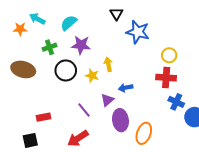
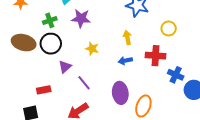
yellow arrow: (108, 64) -> (127, 38), moved
black circle: (66, 70) -> (51, 44), moved
red cross: (166, 78) -> (156, 56), moved
purple triangle: (107, 100) -> (65, 67), moved

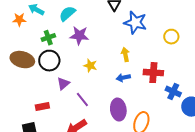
yellow circle: (169, 28) -> (171, 37), moved

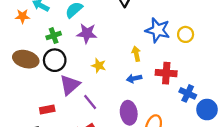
blue star: (135, 23) -> (158, 30), moved
purple triangle: (63, 84) -> (70, 85), size x1.5

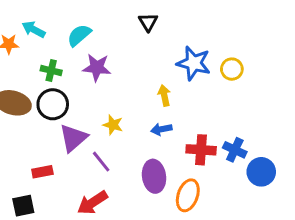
green cross: (54, 36) -> (51, 70), turned 32
yellow star: (99, 66) -> (113, 125), moved
red cross: (166, 73) -> (201, 150), moved

